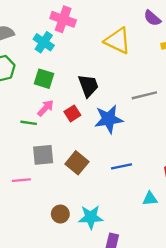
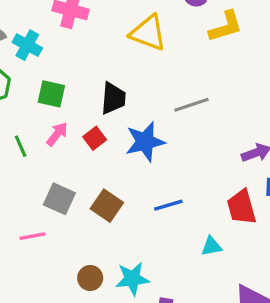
cyan cross: (44, 42) -> (27, 45), moved
black trapezoid: (88, 86) -> (113, 98), turned 30
green line: (29, 123) -> (21, 146), moved, turned 63
gray square: (43, 155) -> (59, 199), turned 35

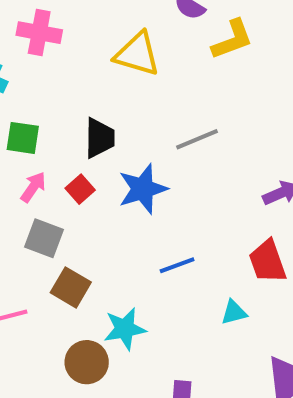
gray square: (59, 199) -> (44, 238), moved
brown square: (107, 206) -> (71, 287), moved
brown circle: (90, 278) -> (87, 362), size x1.4
cyan star: (132, 279) -> (125, 329), moved

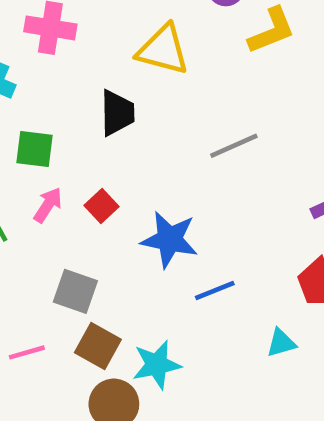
black trapezoid: (100, 138) -> (117, 113), moved
blue star: (143, 189) -> (170, 239), moved, turned 30
gray square: (44, 238) -> (75, 291), moved
brown square: (71, 287) -> (98, 346), moved

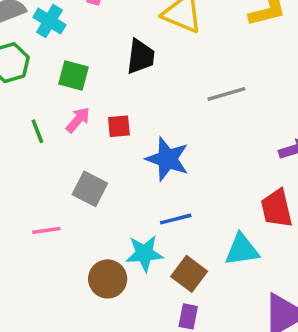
red square: (102, 206) -> (119, 126), turned 30
blue line: (215, 290) -> (176, 219), moved
cyan triangle: (281, 343) -> (242, 250), size x1.5
brown square: (98, 346) -> (189, 274), moved

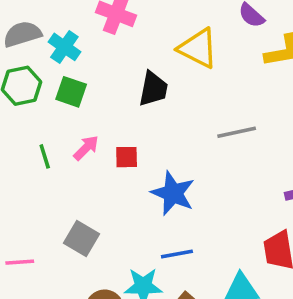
green square: (74, 76) -> (71, 92), moved
gray square: (90, 189) -> (82, 238), moved
pink line: (46, 230) -> (20, 262), moved

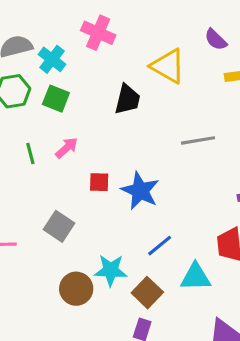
red square: (127, 157) -> (99, 182), moved
blue line: (177, 254) -> (160, 246), moved, turned -32

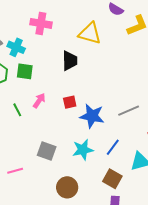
gray line: (198, 140) -> (129, 111), moved
red square: (99, 182) -> (70, 102), moved
cyan star: (111, 270) -> (83, 150), moved

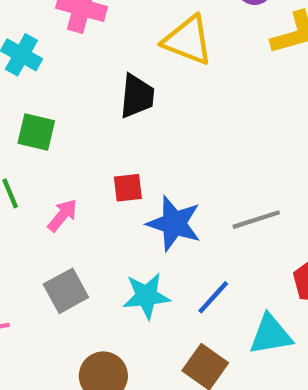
green square: (25, 71) -> (36, 132), moved
pink arrow: (39, 101) -> (62, 215), moved
gray square: (47, 151) -> (66, 291), turned 36

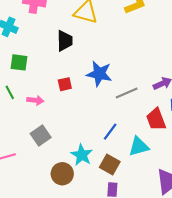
pink arrow: (62, 215) -> (35, 100), turned 63
blue star: (174, 223) -> (99, 74), moved
cyan star: (146, 296) -> (82, 155), moved, turned -30

